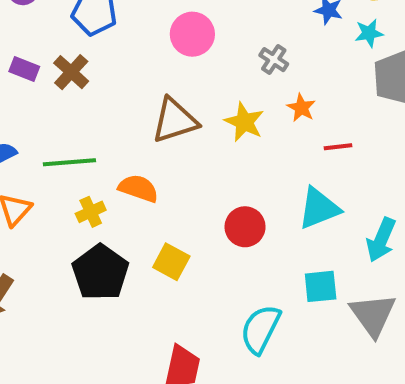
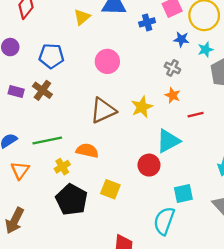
gray cross: (274, 60) -> (172, 68), moved
yellow star: (244, 122) -> (142, 107), turned 30
cyan triangle: (319, 208) -> (168, 141), moved
cyan square: (321, 286) -> (183, 193), moved

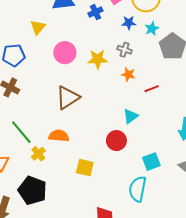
yellow triangle: (82, 17) -> (38, 27), moved
yellow star: (142, 107) -> (98, 59), moved, turned 30
green line: (47, 140) -> (21, 132), turned 70
cyan triangle: (168, 141) -> (131, 116), size x0.7
black pentagon: (72, 200) -> (32, 190), moved

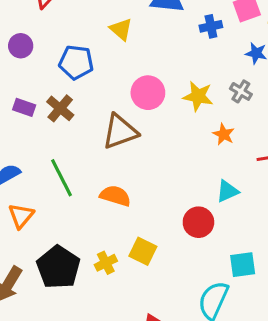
yellow triangle: (38, 27) -> (121, 29), turned -42
pink circle: (65, 53) -> (148, 93), moved
orange star: (128, 74) -> (224, 134), moved
brown triangle: (68, 98) -> (120, 132), moved
yellow cross: (38, 154) -> (106, 263), moved

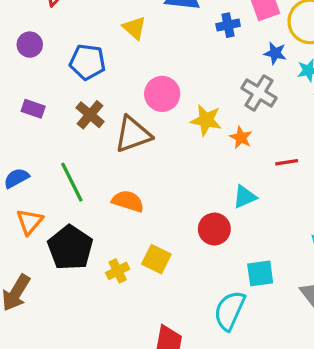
gray cross: (241, 91) -> (259, 93), size x1.5
yellow star: (198, 96) -> (206, 120), moved
brown cross: (60, 108) -> (90, 115), moved
black pentagon: (58, 267) -> (70, 248), moved

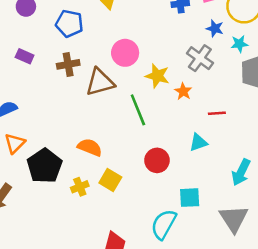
brown cross: (90, 115) -> (68, 64), turned 35
green line: (72, 182) -> (138, 110), moved
cyan triangle: (245, 197) -> (198, 142), moved
orange semicircle: (128, 201) -> (90, 147), moved

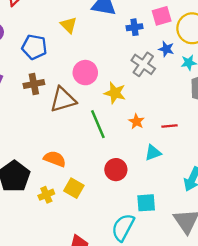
gray cross: (200, 58) -> (143, 64), moved
orange star: (183, 91) -> (136, 121), moved

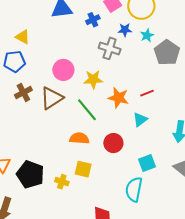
yellow triangle: (69, 25) -> (23, 37), moved
orange star: (136, 121) -> (118, 98), size x1.5
orange semicircle: (55, 159) -> (79, 138), moved
yellow cross: (46, 195) -> (62, 182), turned -32

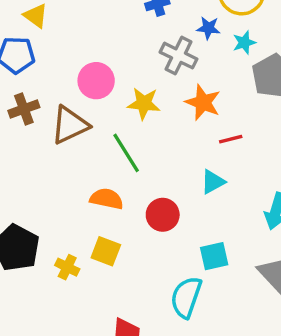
orange star: (118, 98) -> (203, 102), moved

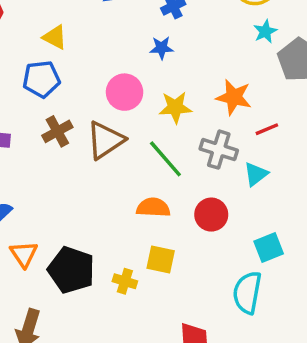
blue star: (208, 28) -> (162, 48), moved
gray cross: (178, 56) -> (219, 150), moved

